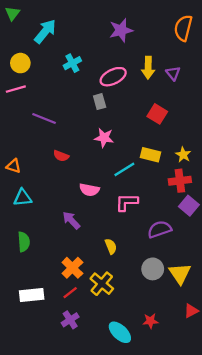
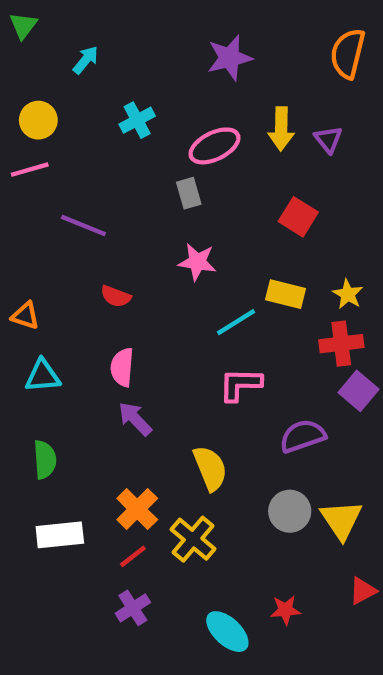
cyan arrow: (45, 31) -> (86, 60), size x0.6
pink semicircle: (89, 190) -> (122, 367), moved, turned 84
yellow semicircle: (111, 246) -> (210, 468), size x1.5
white rectangle: (32, 295) -> (60, 535), moved

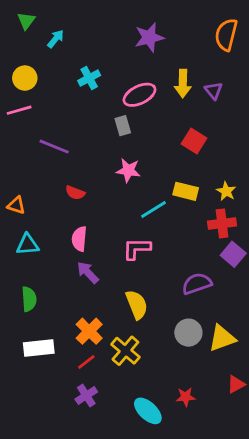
green triangle: (23, 26) -> (26, 21), moved
pink L-shape: (240, 384) -> (137, 249), moved
yellow triangle: (341, 520) -> (222, 338), turned 44

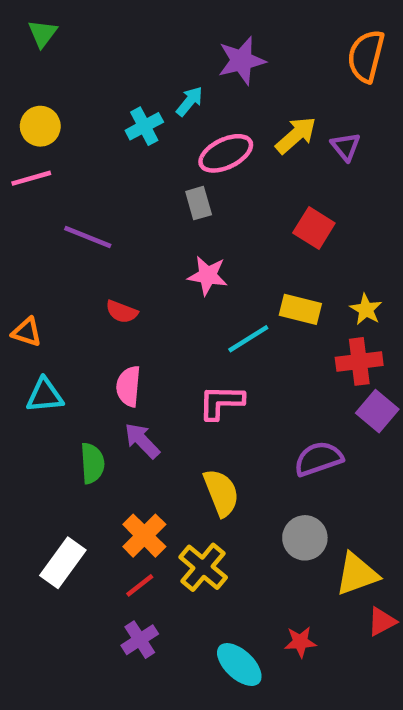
cyan arrow: (56, 39) -> (190, 101), moved
yellow arrow: (183, 84) -> (296, 135), turned -132
green semicircle: (29, 299) -> (92, 463), moved
yellow triangle: (222, 338) -> (357, 574), moved
white rectangle: (39, 348) -> (63, 563), turned -48

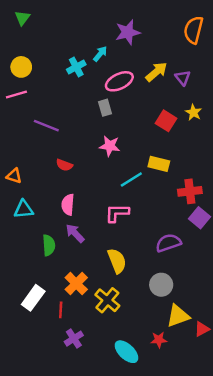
yellow star: (366, 309) -> (193, 112), moved
yellow triangle: (357, 574) -> (178, 316), moved
red line: (140, 585) -> (61, 310), moved, turned -49

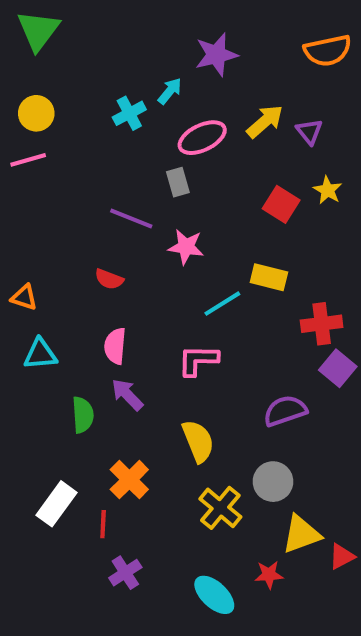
green triangle: (22, 18) -> (38, 30), size x1.6
orange semicircle: (193, 30) -> (328, 51), turned -116
purple line: (46, 126) -> (131, 219), moved
yellow cross: (107, 300) -> (220, 508), moved

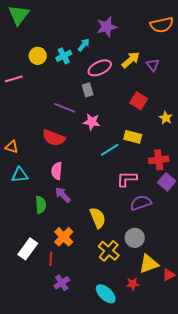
yellow circle: (36, 113) -> (38, 56), moved
yellow star: (328, 190) -> (166, 118), moved
red semicircle: (109, 279) -> (54, 138), size x1.6
pink L-shape: (198, 360) -> (127, 179), moved

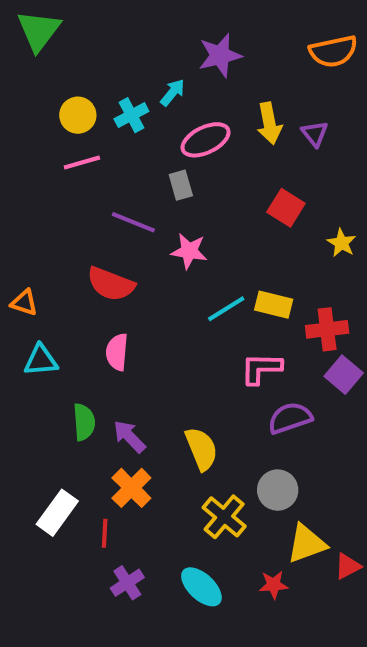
yellow arrow: (131, 60) -> (269, 123), turned 120
pink line: (14, 79) -> (82, 162), moved
yellow rectangle: (133, 137) -> (274, 305), moved
purple arrow: (63, 195) -> (129, 436), moved
cyan ellipse: (106, 294) -> (201, 587), moved

